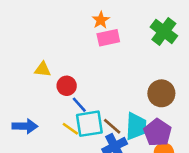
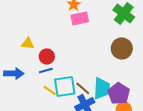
brown circle: (161, 93) -> (122, 48), moved
blue line: (79, 105) -> (46, 70), moved, turned -64
blue arrow: (25, 126) -> (14, 73), moved

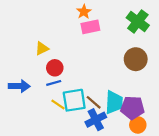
yellow triangle: (28, 43) -> (42, 48), moved, turned -32
purple pentagon: (119, 93) -> (132, 108), turned -30

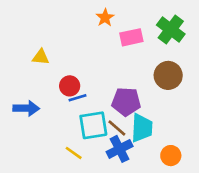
pink rectangle: (90, 27) -> (131, 37), moved
yellow triangle: (42, 48) -> (41, 57), moved, turned 32
blue line: (54, 83) -> (78, 98), moved
yellow line: (58, 104) -> (74, 153), moved
purple pentagon: (132, 108) -> (126, 102), moved

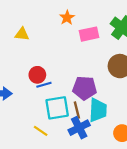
yellow triangle: (41, 57) -> (22, 34), moved
brown line: (117, 128) -> (77, 110), turned 35

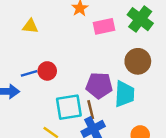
blue line: (44, 85) -> (29, 73), moved
cyan trapezoid: (98, 110) -> (125, 94), moved

